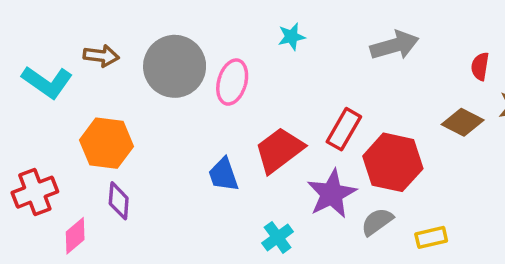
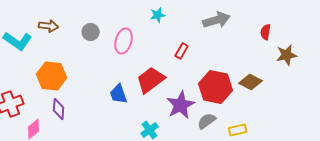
gray circle: (175, 66) -> (91, 32), size x0.5
brown diamond: (463, 122) -> (251, 82), moved
red rectangle: (344, 129) -> (182, 51), moved, size x0.7

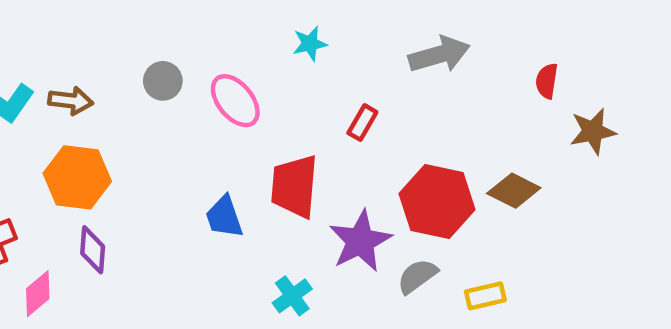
brown arrow: (49, 26) -> (71, 101), moved
pink ellipse: (124, 41) -> (235, 101), turned -55
red trapezoid: (151, 80) -> (294, 186), turned -48

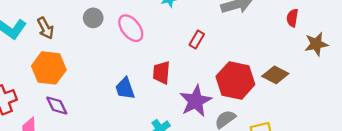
brown arrow: (71, 101) -> (45, 28), turned 55
red trapezoid: (294, 186) -> (161, 73), size x0.7
purple diamond: (93, 250) -> (57, 106), turned -30

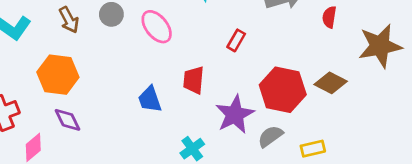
red semicircle: (292, 18) -> (329, 17), moved
brown arrow: (45, 28) -> (69, 20), moved
brown star: (316, 44) -> (380, 46), size x1.5

